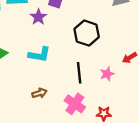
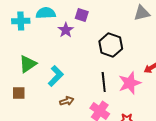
cyan L-shape: (39, 55) -> (56, 76), moved, turned -55
pink star: (107, 74) -> (130, 83), size x1.6

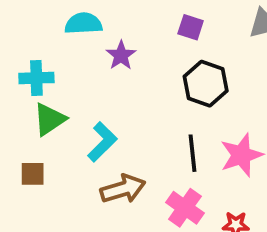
purple square: (82, 15) -> (191, 27), moved
cyan cross: (21, 21) -> (36, 78), moved
brown arrow: (67, 101) -> (123, 189), size x1.6

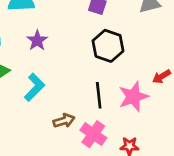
purple star: (121, 55) -> (37, 40), moved
brown arrow: (123, 189) -> (64, 121), moved, size x0.7

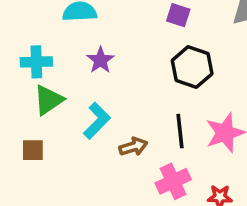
brown arrow: (64, 121) -> (133, 147), moved
pink cross: (93, 134) -> (173, 181), turned 30

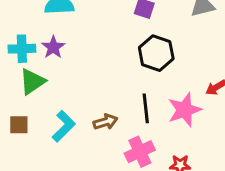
purple star: (100, 60) -> (53, 47), moved
cyan L-shape: (97, 121) -> (64, 126), moved

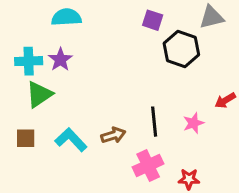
black hexagon: (156, 53) -> (181, 49), moved
pink star: (185, 110) -> (193, 123), size x0.6
cyan L-shape: (64, 126) -> (71, 140), turned -88

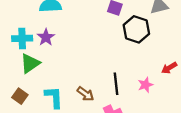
brown arrow: (113, 135) -> (85, 94), turned 54
brown square: (26, 138) -> (20, 96), turned 35
cyan L-shape: (71, 140) -> (54, 97), turned 40

